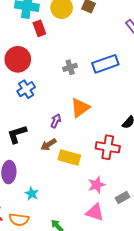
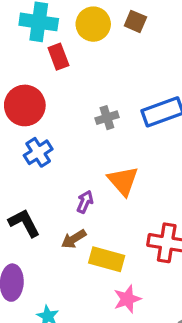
orange triangle: (80, 108) -> (123, 181), turned -35
black L-shape: (17, 134) -> (24, 223), turned 80
pink star: (96, 185) -> (127, 299), moved

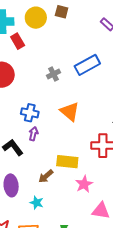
blue cross: (38, 152) -> (30, 113), moved, turned -36
purple arrow: (85, 202) -> (33, 134), moved
brown arrow: (74, 239) -> (46, 176), moved

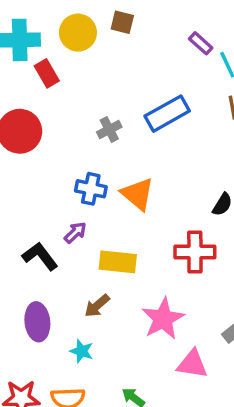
blue cross: (30, 113) -> (91, 189), moved
purple arrow: (33, 134) -> (75, 232), turned 32
yellow rectangle: (67, 162) -> (118, 262), moved
pink star: (84, 184) -> (163, 319), size x1.4

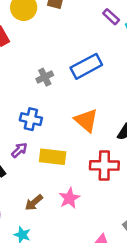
orange triangle: (138, 194) -> (86, 120), moved
yellow rectangle: (118, 262) -> (53, 157), moved
pink star: (163, 319) -> (69, 198), moved, size x0.7

